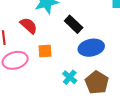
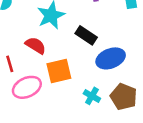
orange square: (45, 51) -> (59, 71), size x1.5

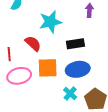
black rectangle: (86, 35) -> (75, 44), turned -54
blue ellipse: (111, 58) -> (78, 69), moved

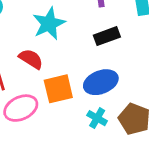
black rectangle: (75, 44) -> (107, 36), moved

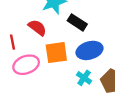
black rectangle: (107, 36) -> (77, 22), moved, turned 48

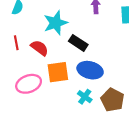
red line: (13, 42) -> (16, 43), moved
blue ellipse: (90, 50) -> (90, 70), turned 30

